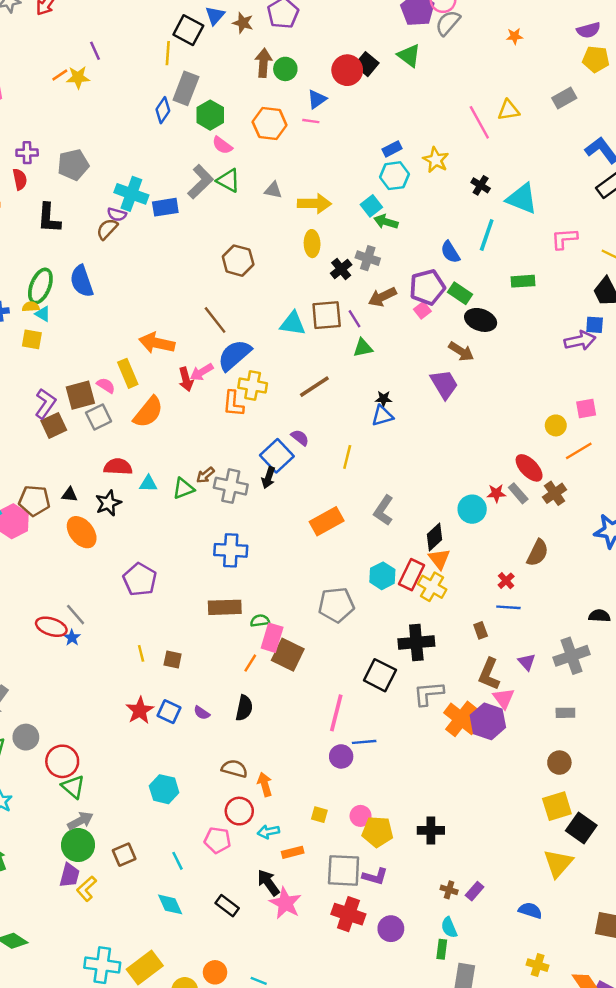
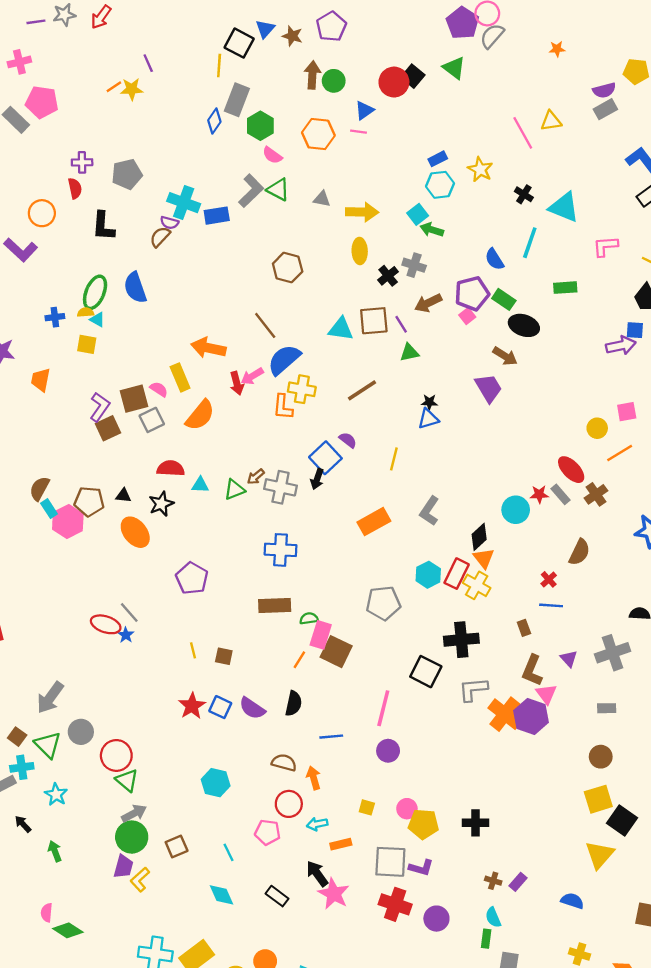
purple semicircle: (588, 30) -> (604, 90), moved
purple semicircle: (202, 713) -> (252, 708), size x1.6
blue line: (364, 742) -> (331, 737), moved

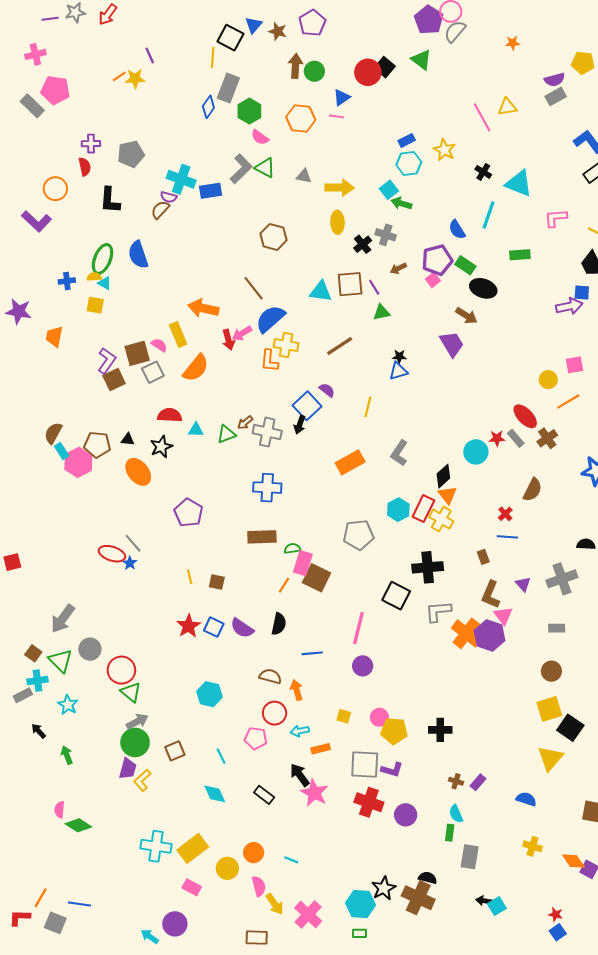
brown arrow: (428, 303) -> (398, 268), size x0.7

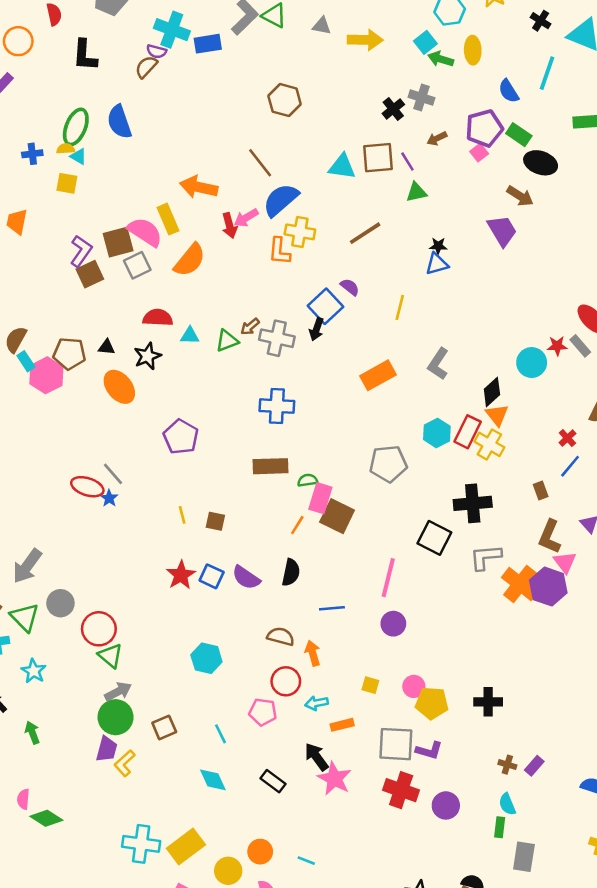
yellow ellipse: (337, 222) -> (473, 50), moved
pink semicircle: (159, 345) -> (145, 232), size x1.8
blue line: (507, 537) -> (570, 466), turned -54

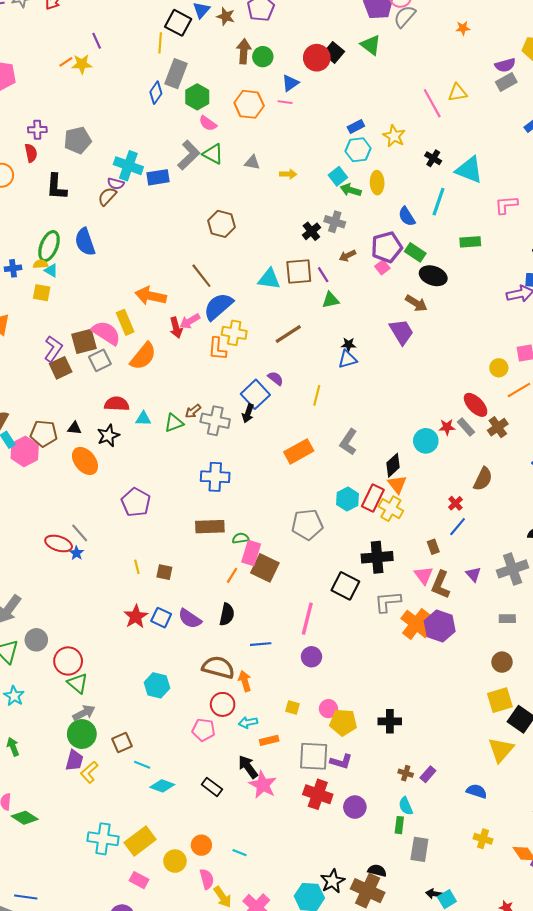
yellow arrow: (365, 40) -> (288, 174), size x0.6
pink triangle: (565, 562) -> (424, 575), moved
brown semicircle: (281, 636) -> (218, 667), size x1.4
cyan line: (221, 734) -> (142, 765), moved, turned -42
cyan diamond: (213, 780) -> (162, 786), turned -45

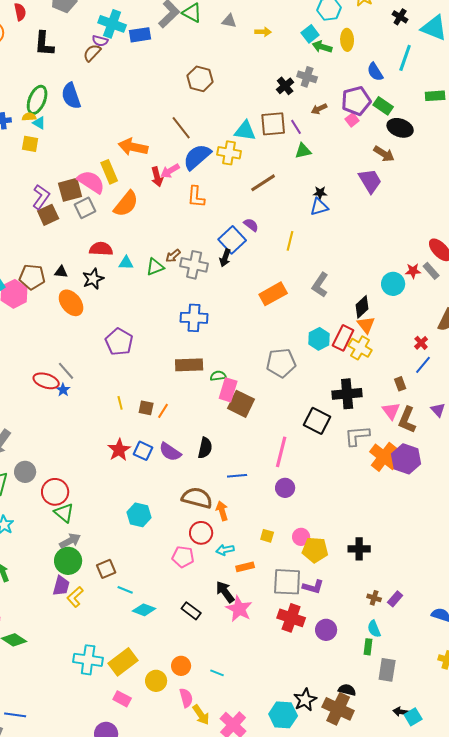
yellow cross: (234, 333) -> (229, 153), moved
orange line: (232, 575) -> (163, 411), moved

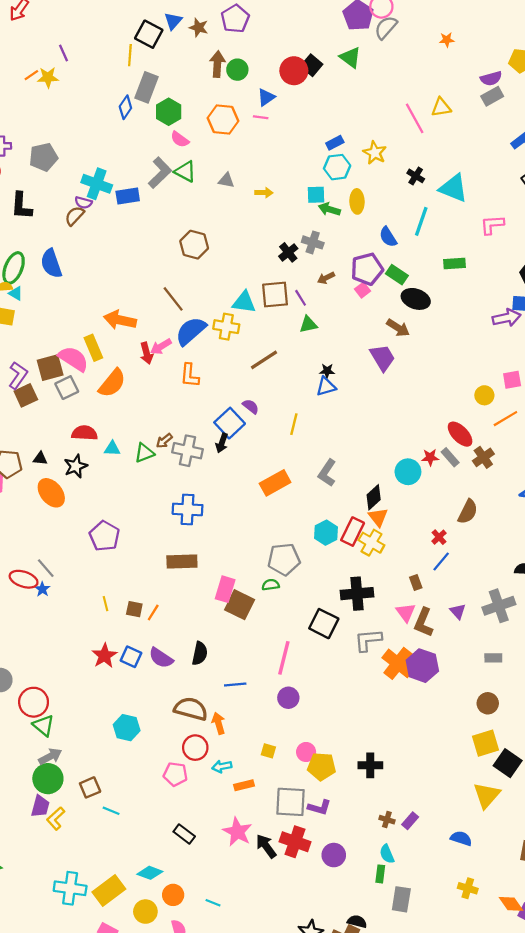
cyan square: (310, 34) -> (316, 195), turned 36
green semicircle: (218, 376) -> (271, 585), moved
black arrow: (225, 592) -> (266, 846), moved
cyan diamond: (144, 610) -> (150, 873), moved

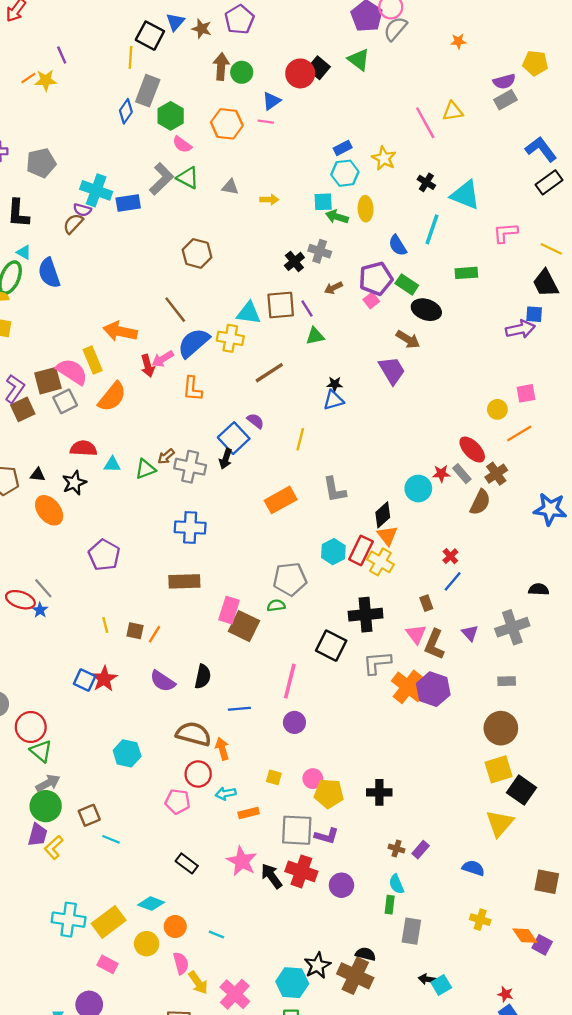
cyan triangle: (16, 293) -> (24, 252), moved
gray L-shape: (327, 473) -> (335, 490), turned -44
brown semicircle: (468, 512) -> (480, 502), moved
blue square: (131, 657) -> (85, 680), moved
brown circle: (488, 703) -> (501, 728), size x1.5

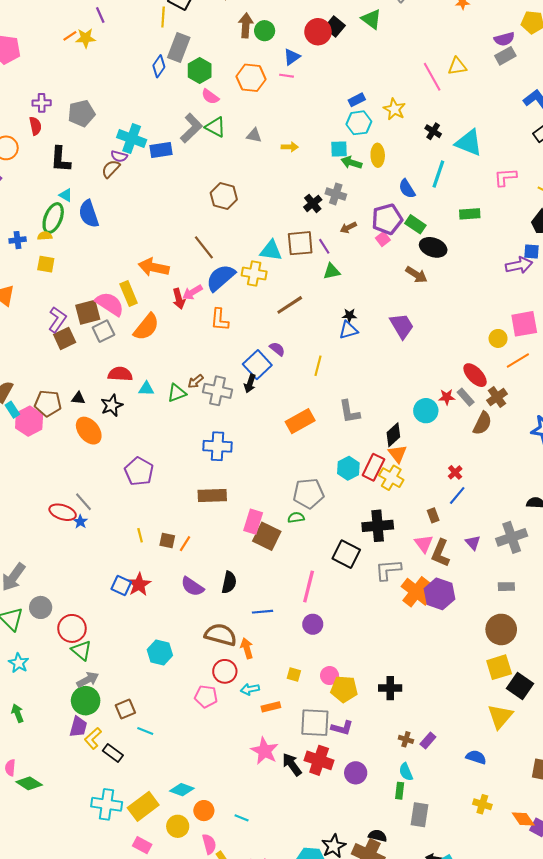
purple trapezoid: (392, 370) -> (402, 326), moved
pink square: (526, 393) -> (524, 324), size x1.5
black rectangle: (187, 863) -> (113, 753), moved

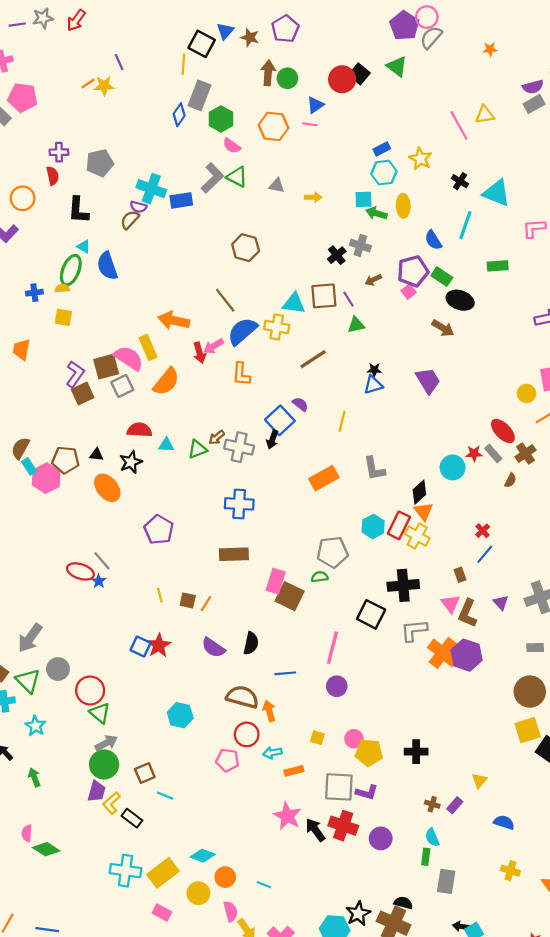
brown semicircle: (482, 423) -> (510, 480), size x0.6
yellow triangle: (500, 716) -> (479, 781), moved, size x0.6

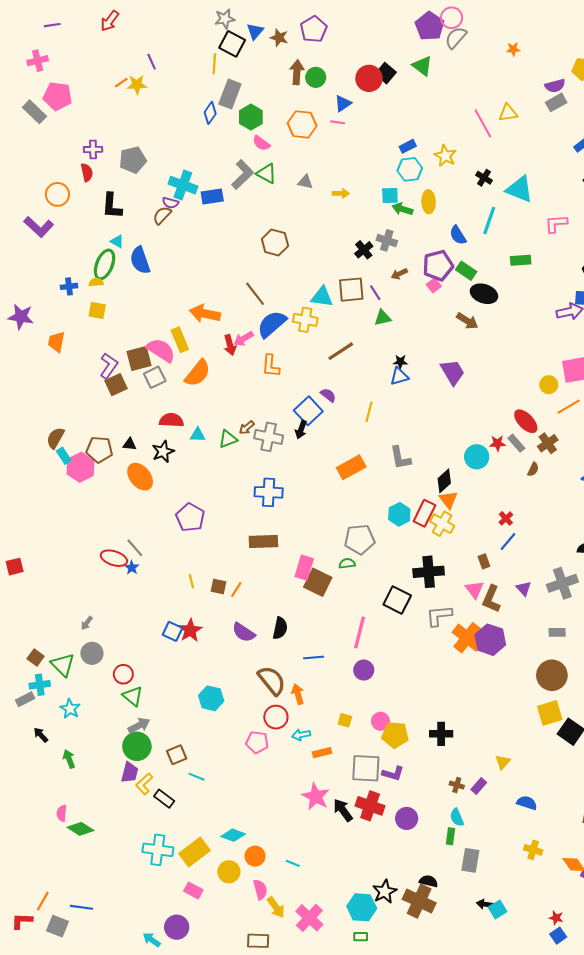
gray star: (43, 18) -> (225, 19), moved
gray arrow: (30, 638) -> (87, 623), moved, size x0.5
red circle: (90, 690) -> (123, 674), size x0.7
brown semicircle: (242, 697) -> (272, 680), turned 36

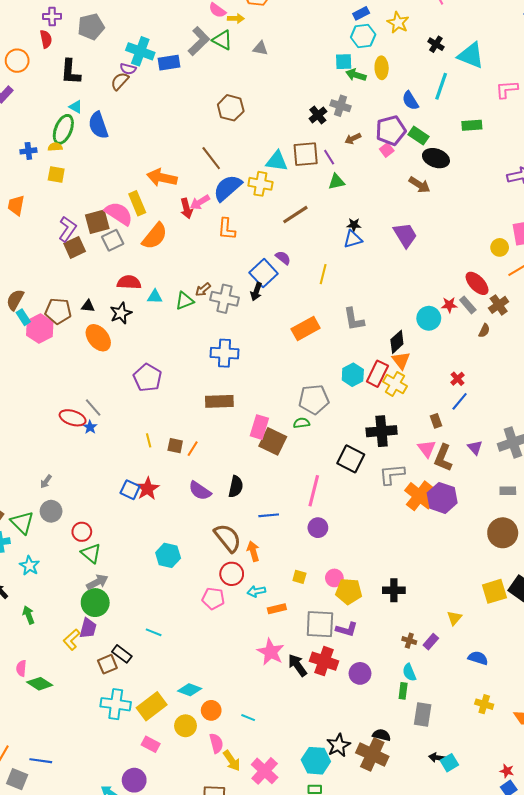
yellow arrow: (341, 193) -> (236, 19), moved
yellow square: (550, 713) -> (494, 591), moved
brown square: (177, 755) -> (107, 664), moved
yellow L-shape: (144, 784) -> (72, 640), moved

